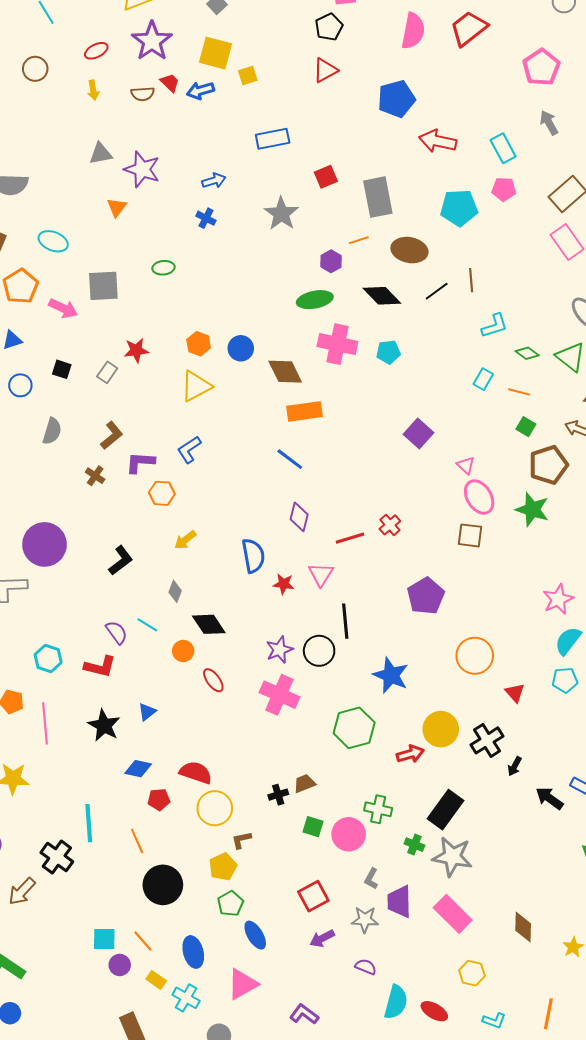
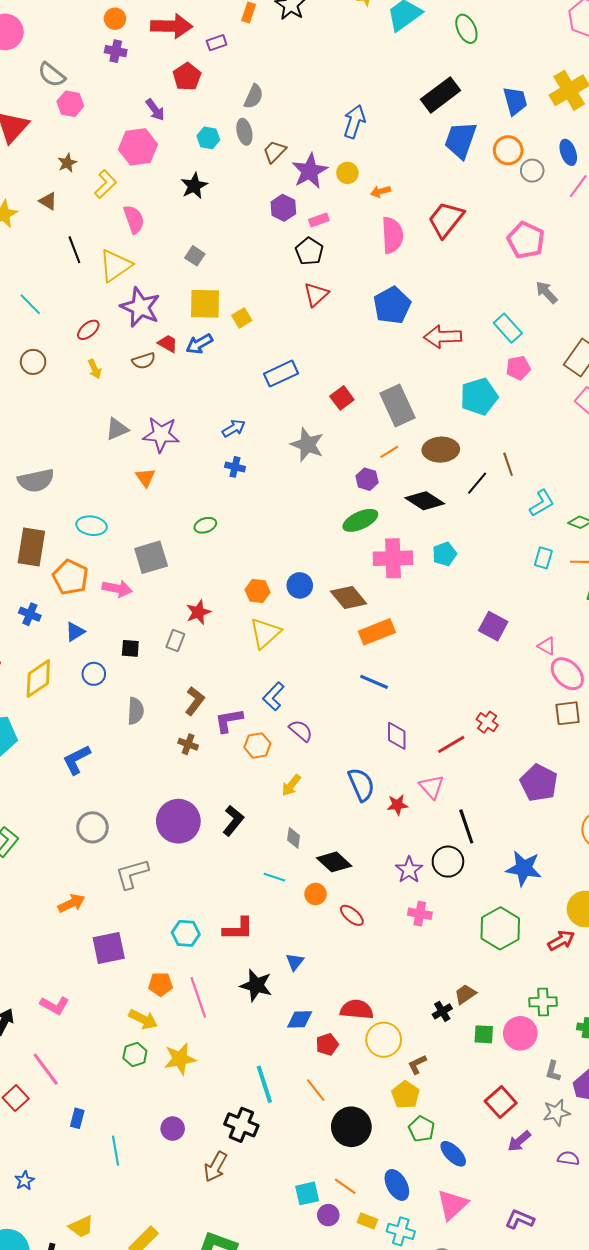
purple circle: (45, 544) -> (178, 821), moved
purple semicircle: (117, 632) -> (301, 731), moved
pink cross: (280, 695) -> (420, 914), size x0.6

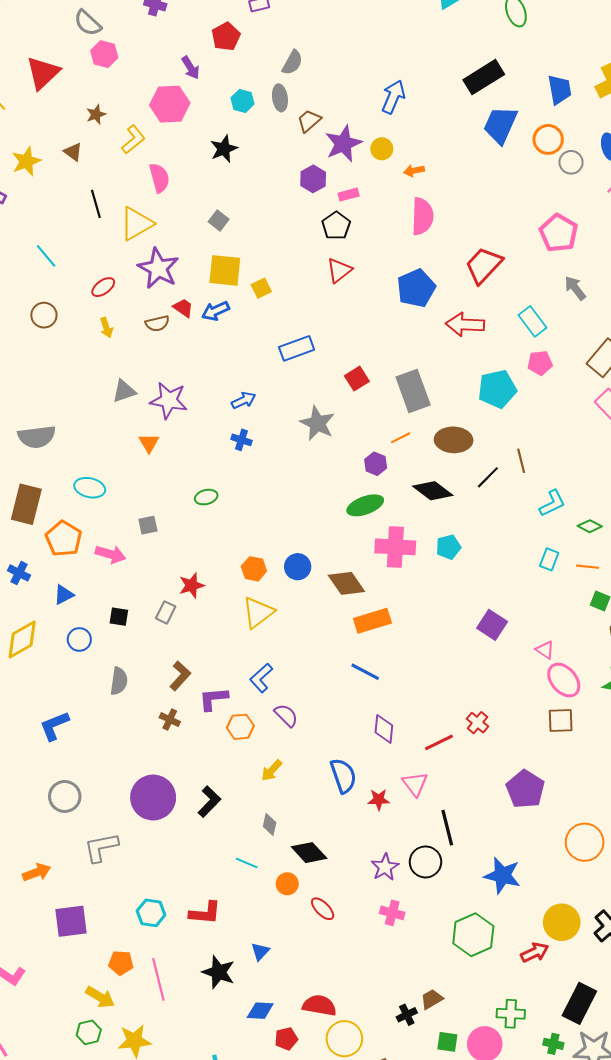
red trapezoid: (446, 220) -> (484, 265), moved
gray square: (151, 557) -> (148, 525), size x0.6

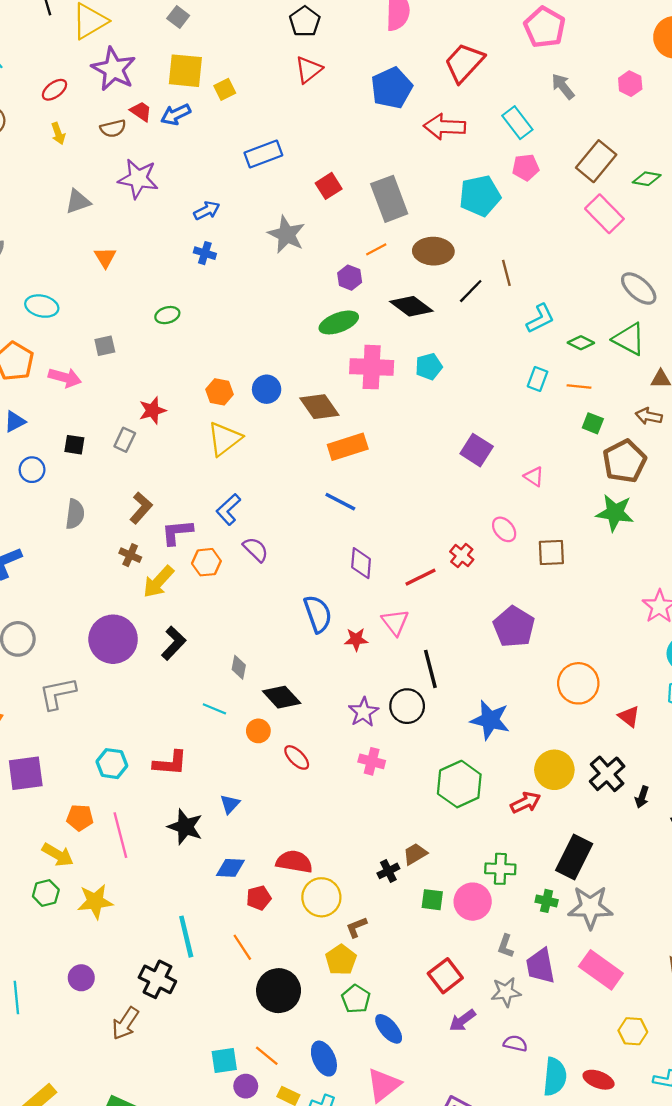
purple star: (169, 400) -> (138, 179), moved
pink ellipse: (564, 680) -> (504, 529), moved, size x0.7
yellow arrow: (272, 770) -> (158, 582), moved, size x1.4

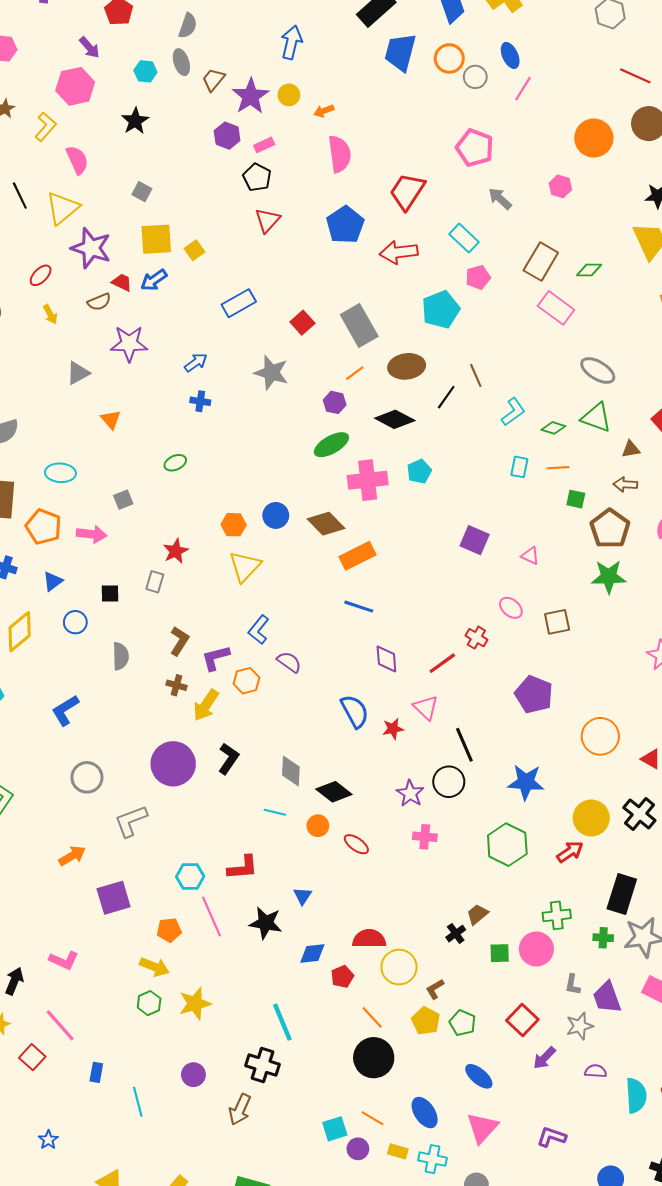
gray diamond: (239, 667) -> (291, 771), size x1.4
pink line: (120, 835) -> (211, 917), moved
orange line: (242, 947) -> (372, 1017), moved
green pentagon: (356, 999) -> (463, 1023), moved

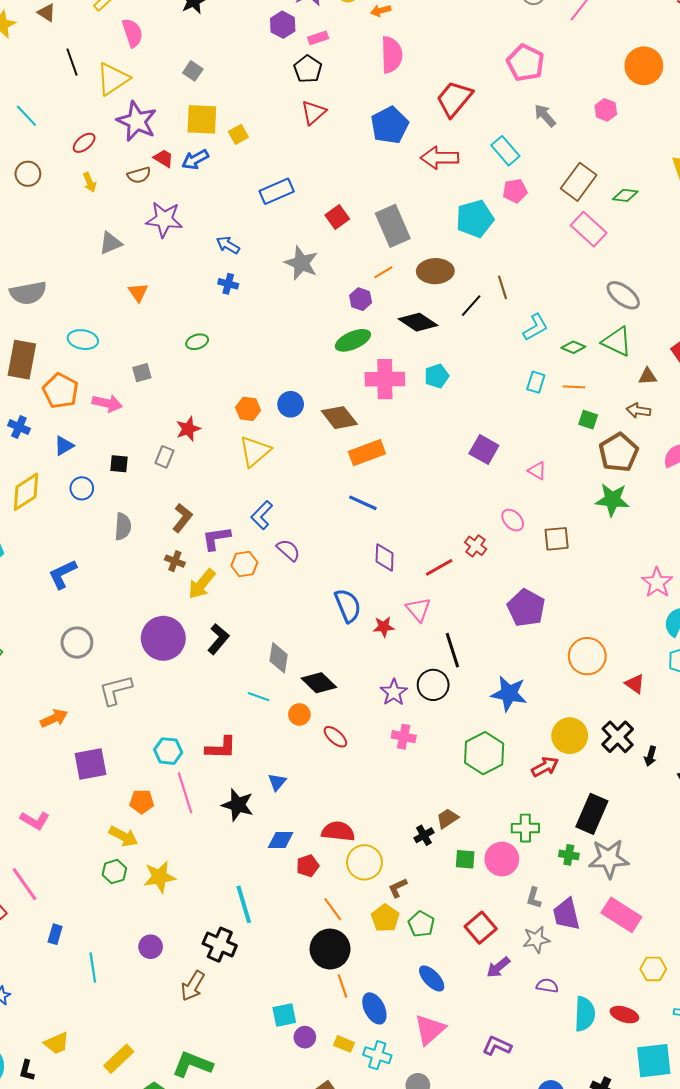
blue arrow: (196, 363) -> (228, 245), turned -120
orange line: (373, 1118) -> (342, 986), moved, turned 35

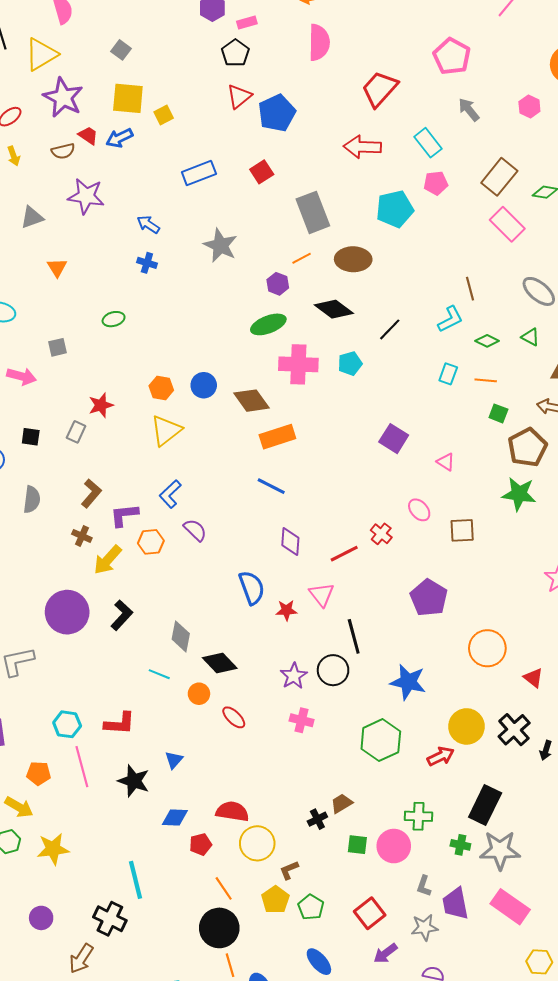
blue pentagon: (390, 125) -> (277, 113), moved
red square: (337, 217) -> (262, 172), moved
brown line: (503, 287) -> (470, 289), moved
black line: (471, 306) -> (390, 329), moved
green triangle: (617, 342) -> (530, 337), size x0.6

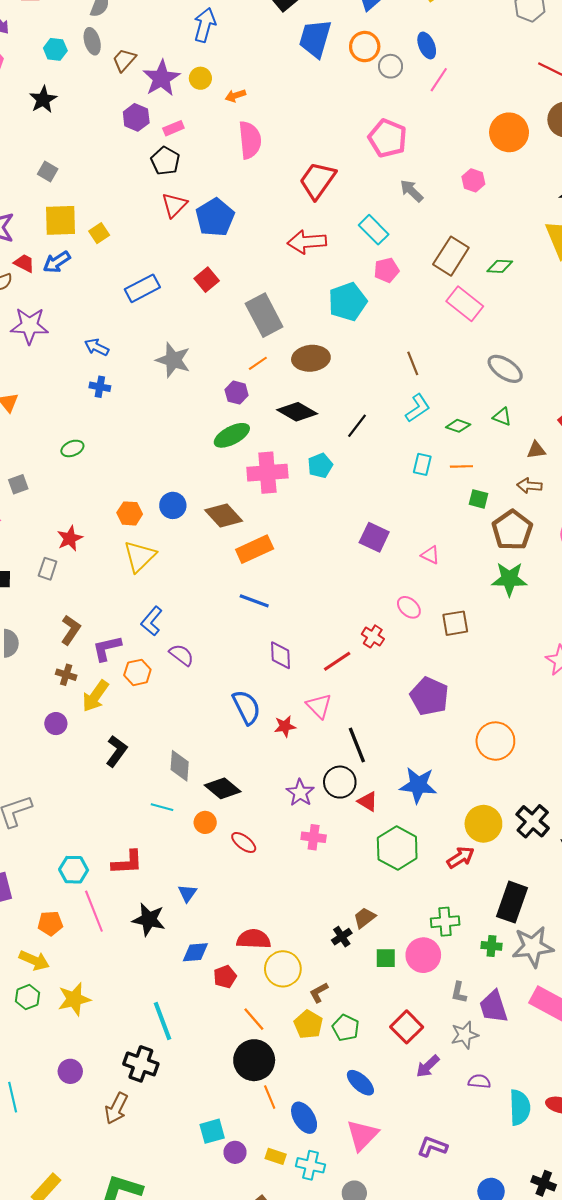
brown line: (470, 289) -> (413, 363), moved
purple circle: (67, 612) -> (56, 724), moved, size x0.5
red triangle: (533, 678) -> (368, 801), moved

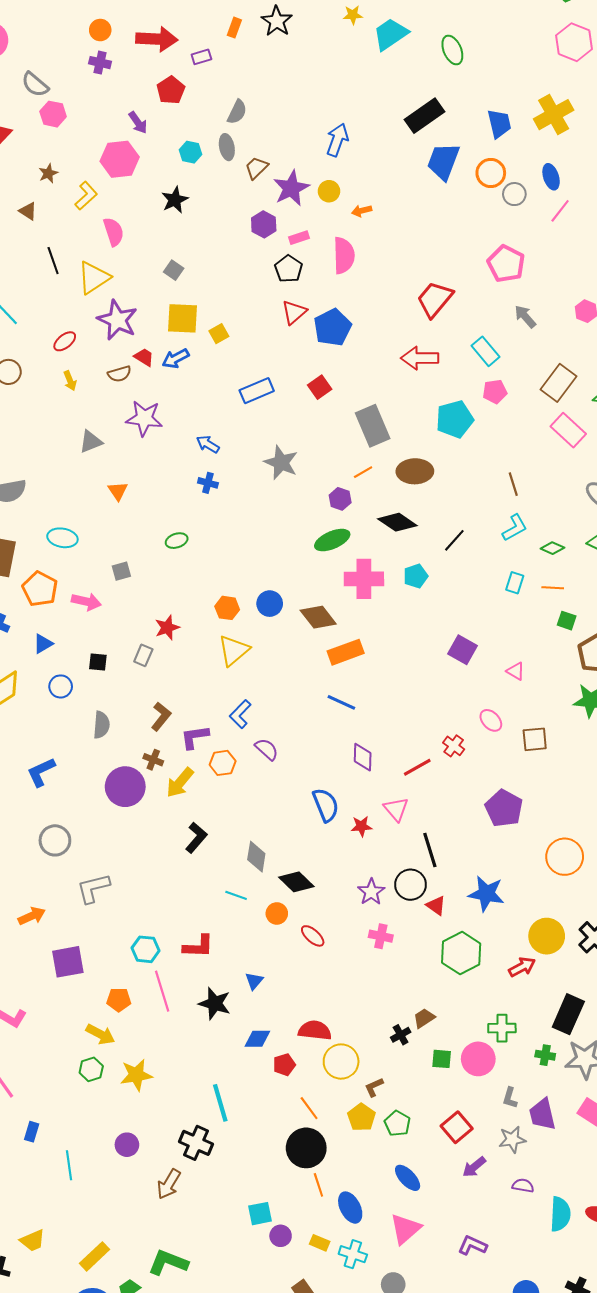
pink semicircle: (250, 140) -> (344, 256), moved
purple circle: (56, 724) -> (125, 787), moved, size x1.8

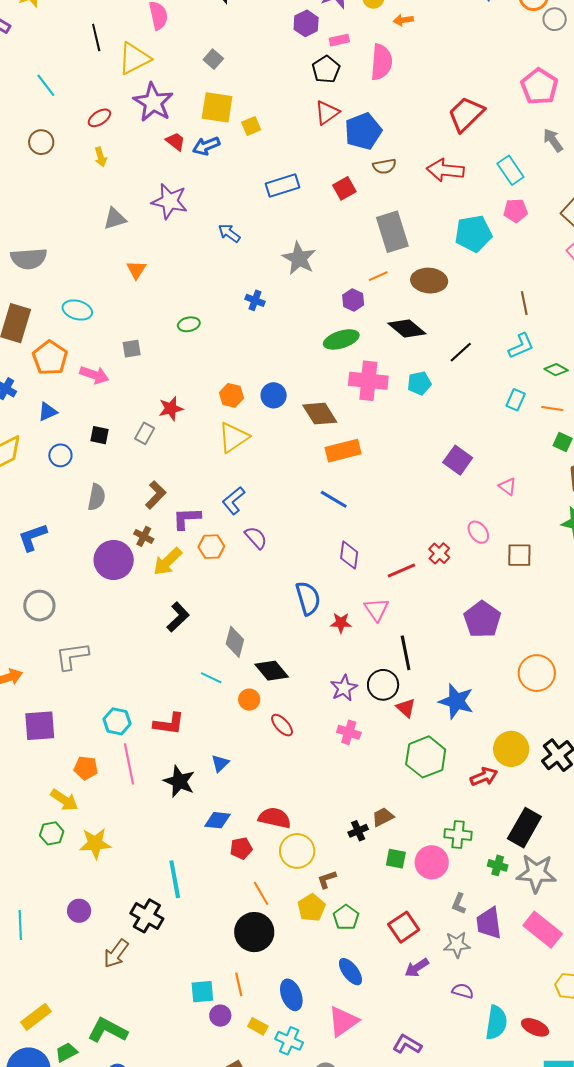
brown semicircle: (119, 374) -> (384, 166), moved
blue cross: (208, 483) -> (255, 300), moved
orange line: (318, 1185) -> (239, 984), moved

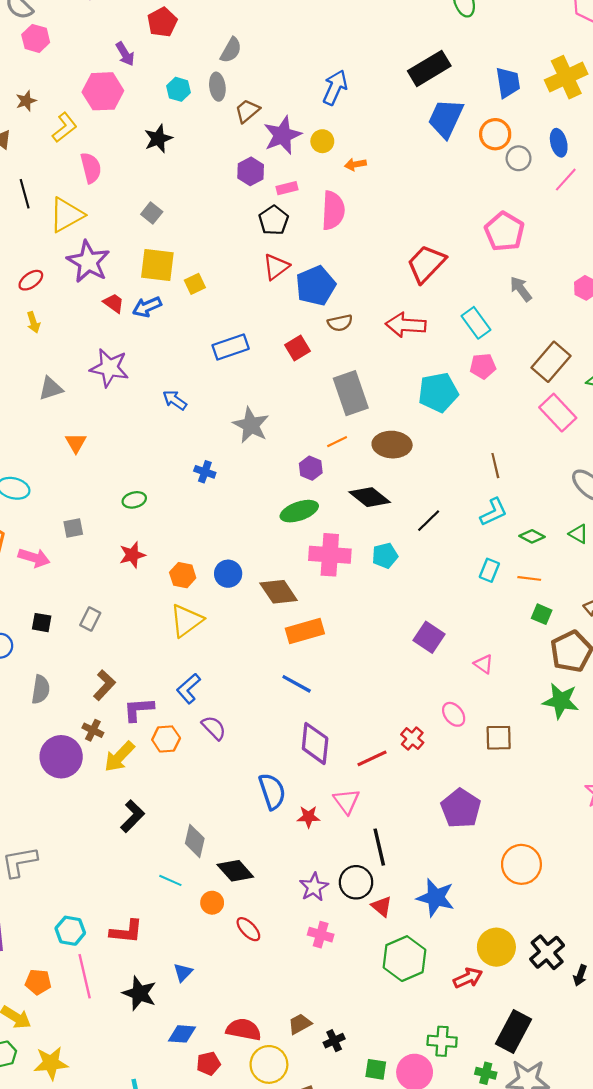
red star: (171, 409) -> (132, 555), moved
purple diamond: (349, 555) -> (315, 743), size x1.4
brown trapezoid: (383, 817) -> (300, 1024), moved

